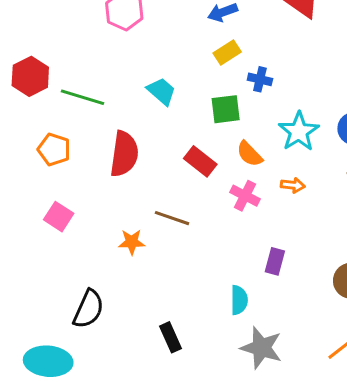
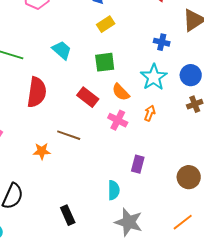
blue cross: (260, 79) -> (162, 42), moved
orange arrow: (293, 185) -> (150, 113), turned -77

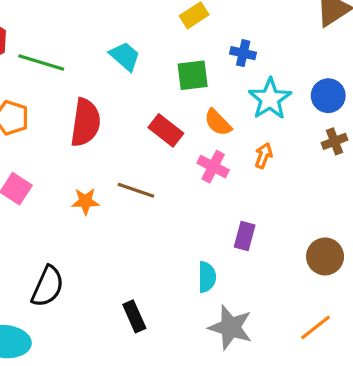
blue cross: (162, 42) -> (243, 53), moved
orange star: (42, 151) -> (85, 201), moved

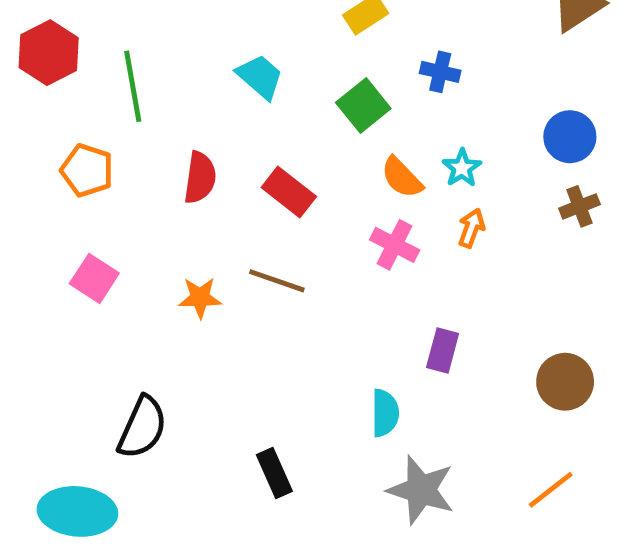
green line: (41, 63) -> (133, 86), turned 63
green square: (193, 75) -> (363, 105), turned -32
cyan star: (270, 99) -> (462, 168), moved, size x0.6
red semicircle: (85, 122) -> (200, 178), size x0.7
red rectangle: (166, 130) -> (289, 192), moved

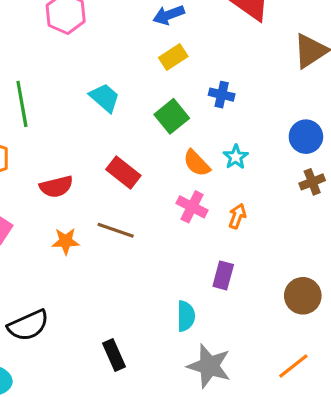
red semicircle: (200, 178) -> (56, 187), moved, turned 68
orange arrow: (471, 228) -> (237, 216), moved
black semicircle: (142, 427) -> (28, 325), turned 42

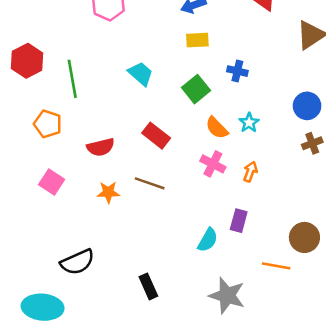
yellow rectangle: (173, 57) -> (197, 40), turned 30
cyan semicircle: (186, 316) -> (208, 240), moved, turned 30
orange line: (293, 366) -> (276, 266), moved, turned 48

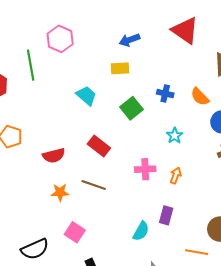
yellow rectangle: (197, 40) -> (120, 68), moved
green line: (72, 79) -> (31, 65), moved
orange semicircle: (217, 128) -> (200, 97), moved
pink cross: (213, 164) -> (145, 169), turned -30
pink square: (52, 182) -> (75, 232), moved

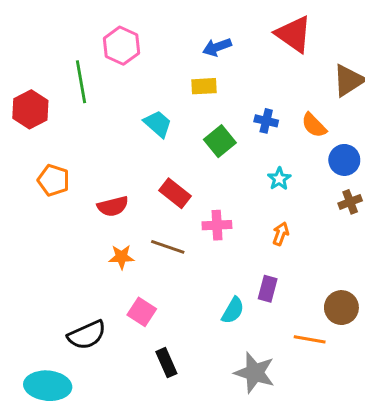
pink cross: (145, 169) -> (217, 225), moved

